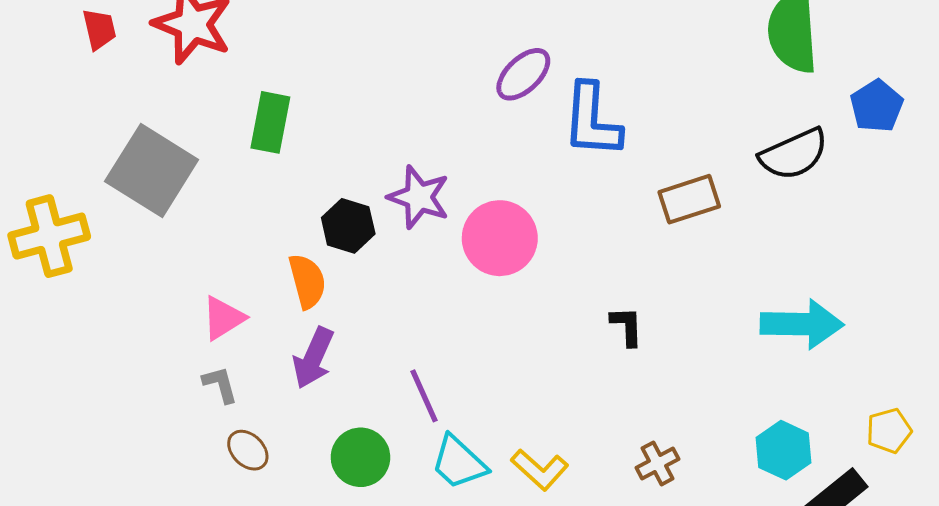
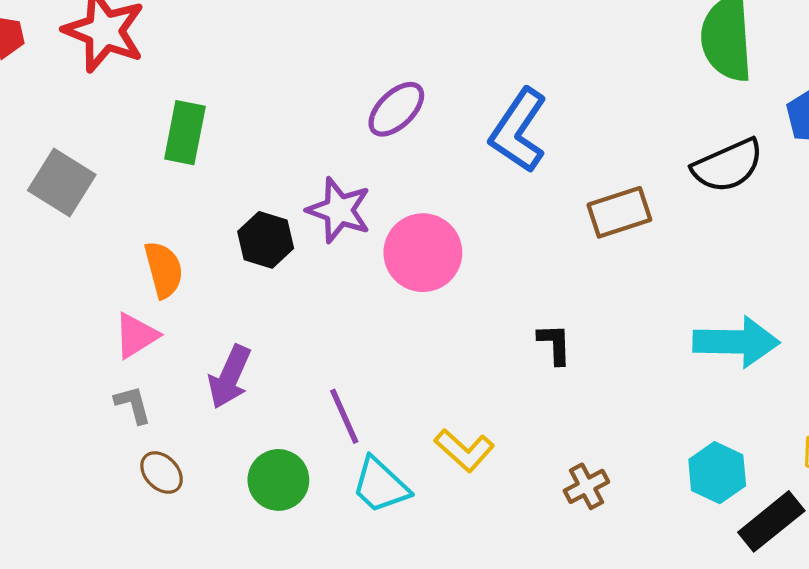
purple ellipse: (523, 74) -> (396, 109), moved
blue L-shape: (592, 120) -> (518, 130), turned 30
gray square: (152, 171) -> (62, 183), size x0.7
orange semicircle: (307, 281) -> (164, 270), moved
yellow L-shape: (540, 470) -> (464, 450), moved

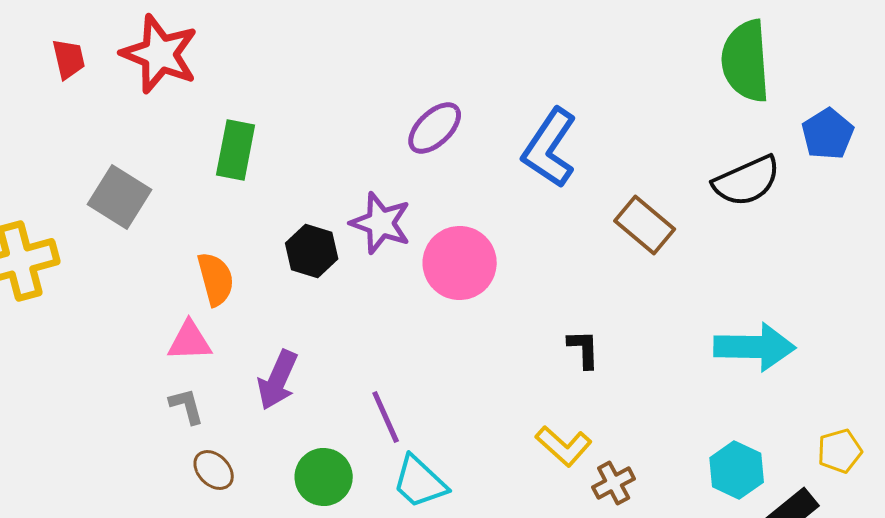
brown rectangle: (619, 212) -> (645, 225), turned 58
pink triangle: (136, 336) -> (190, 341), turned 30
yellow L-shape: (464, 450) -> (564, 446), moved

